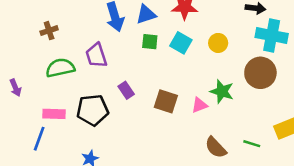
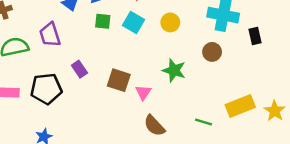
brown circle: (260, 73) -> (212, 52), size x0.6
pink triangle: (199, 105) -> (143, 92), moved, turned -35
brown semicircle: (216, 147) -> (154, 126), moved

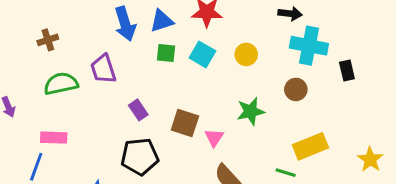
green star: (174, 70) -> (251, 111), turned -30
black pentagon: (46, 89) -> (140, 157), moved
yellow rectangle: (240, 106) -> (310, 146), moved

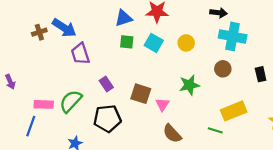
blue arrow: (125, 24) -> (64, 28), moved, turned -40
black rectangle: (347, 70) -> (261, 74), moved
green semicircle: (61, 84) -> (71, 101), moved, turned -35

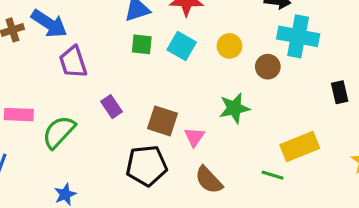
brown circle: (223, 69) -> (268, 67), moved
pink rectangle: (44, 104) -> (19, 115), moved
black pentagon: (107, 118) -> (147, 166), moved

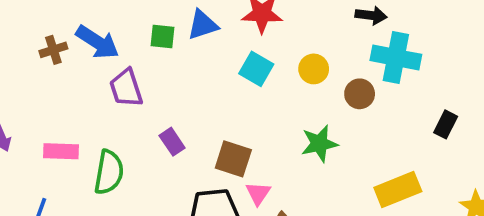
green square: (142, 44) -> (162, 36), moved
black rectangle: (340, 92) -> (446, 124), turned 40
green semicircle: (59, 132) -> (109, 172), turned 147
pink triangle: (194, 137) -> (258, 193), moved

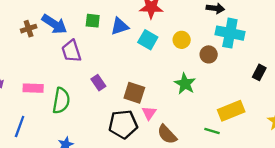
blue triangle: (203, 25) -> (120, 26), moved
green star: (319, 144) -> (185, 84), turned -30

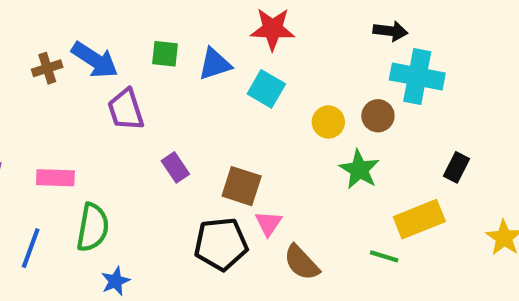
yellow circle: (182, 40) -> (328, 122), moved
black rectangle: (259, 72) -> (457, 167), moved
green star: (185, 84) -> (359, 170), moved
green semicircle: (61, 101) -> (93, 227), moved

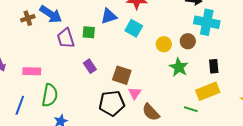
green square: (165, 54) -> (89, 32), moved
black rectangle: (457, 167) -> (214, 66), moved, turned -32

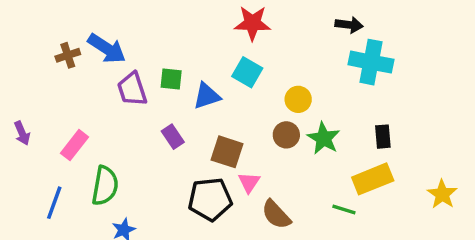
blue triangle: (109, 16) -> (207, 96), moved
brown circle: (188, 41) -> (286, 135), moved
pink rectangle: (32, 71) -> (75, 145), turned -54

